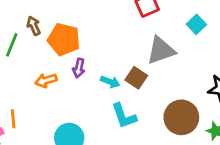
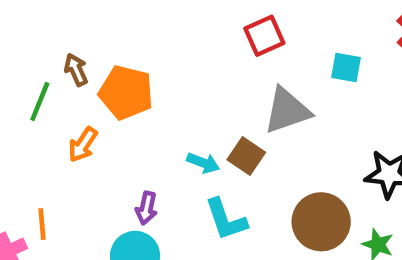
cyan square: (196, 24) -> (346, 67), turned -36
purple arrow: (79, 68) -> (146, 208), moved
orange arrow: (46, 80) -> (83, 145), moved, turned -40

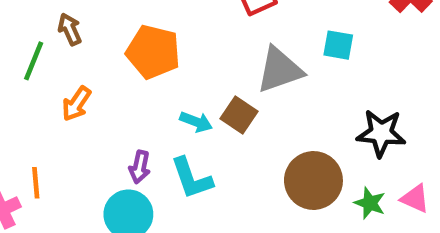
cyan square: (346, 67) -> (338, 45), moved
orange pentagon: (126, 92) -> (153, 52), moved
cyan L-shape: (226, 220) -> (192, 178), moved

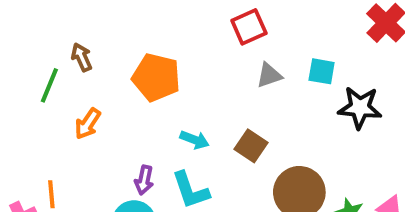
gray triangle: (280, 70) -> (269, 75), moved, size x0.6
brown square: (239, 115) -> (251, 146), moved
black star: (381, 133) -> (360, 108), moved

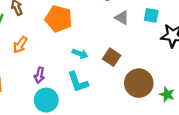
gray triangle: (269, 75) -> (122, 18), turned 49
purple arrow: (144, 180) -> (39, 75), moved

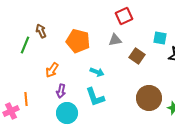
gray triangle: (122, 18) -> (115, 40), moved, turned -40
orange arrow: (20, 45) -> (52, 70), moved
brown square: (112, 57) -> (137, 56), moved

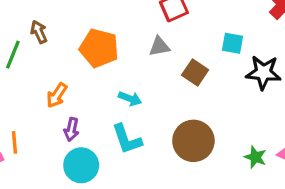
brown circle: (149, 98) -> (193, 141), moved

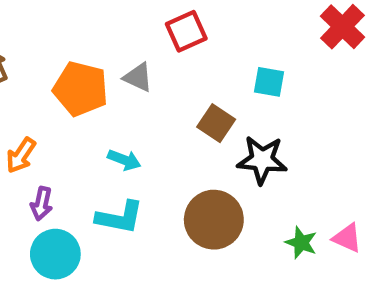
gray triangle: (159, 46) -> (138, 77), moved, turned 35
black star: (263, 73) -> (262, 160), moved
cyan L-shape: (127, 139) -> (120, 217), turned -60

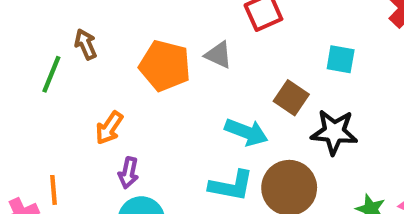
cyan arrow: (124, 160) -> (246, 132), moved, size x1.4
cyan L-shape: (120, 217) -> (231, 186), moved

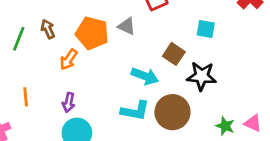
brown arrow: (86, 44) -> (48, 29), moved
orange arrow: (109, 128) -> (69, 60), moved
orange line: (53, 190) -> (26, 97), moved

